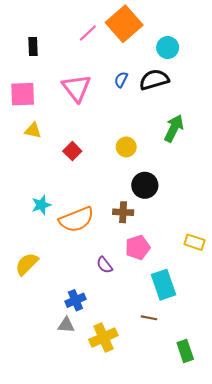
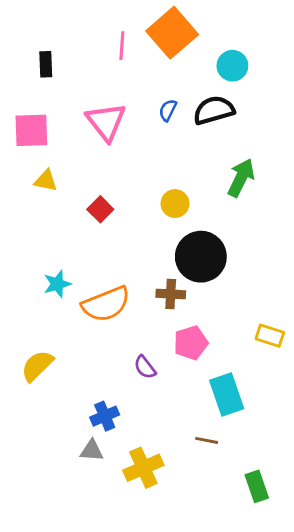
pink line: (88, 33) -> (122, 46), turned -42
black circle: (145, 185) -> (201, 257), size x1.4

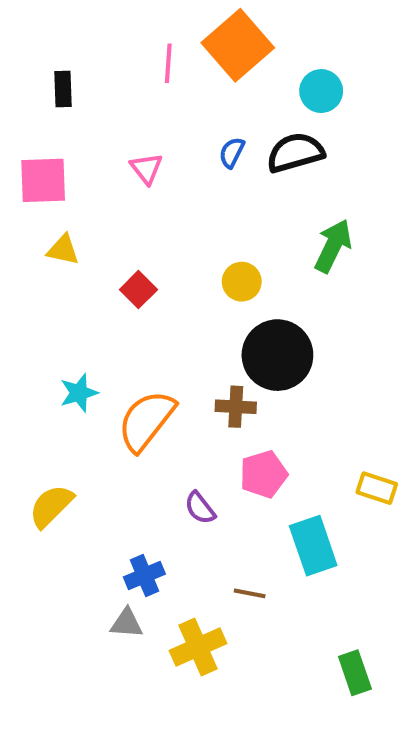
pink triangle: (106, 122) -> (146, 168), size x0.6
orange semicircle: (106, 304) -> (146, 421), turned 150
yellow rectangle: (270, 336) -> (377, 488), moved
brown line: (207, 440) -> (250, 593), moved

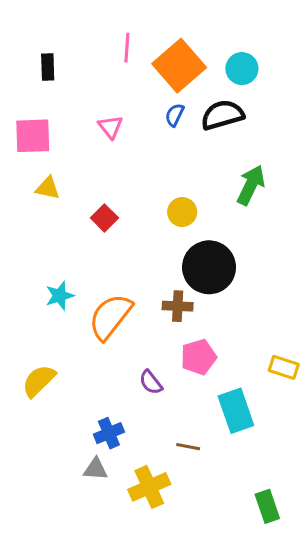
orange square: (238, 45) -> (179, 66), moved

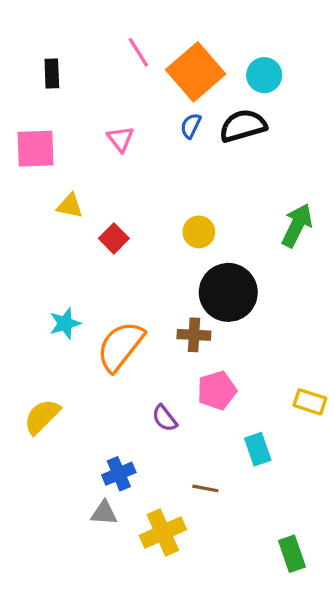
pink line: (127, 48) -> (138, 52), turned -36
green arrow: (251, 185) -> (297, 225), moved
yellow triangle: (48, 188) -> (70, 206), moved
cyan rectangle: (236, 411) -> (258, 449), size x0.7

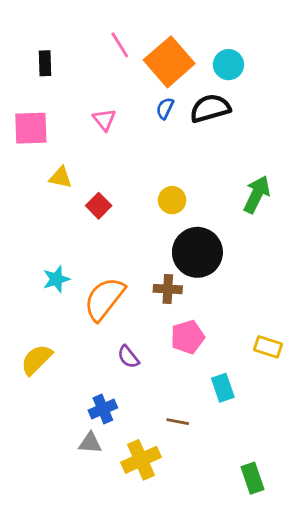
purple semicircle: (165, 418) -> (128, 357), moved

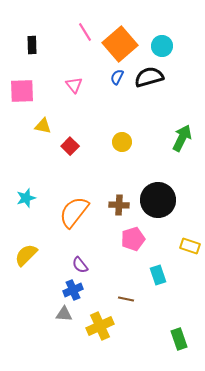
black circle: (197, 252) -> (158, 200), moved
cyan star: (56, 279) -> (26, 198), moved
purple semicircle: (128, 357) -> (80, 265), moved

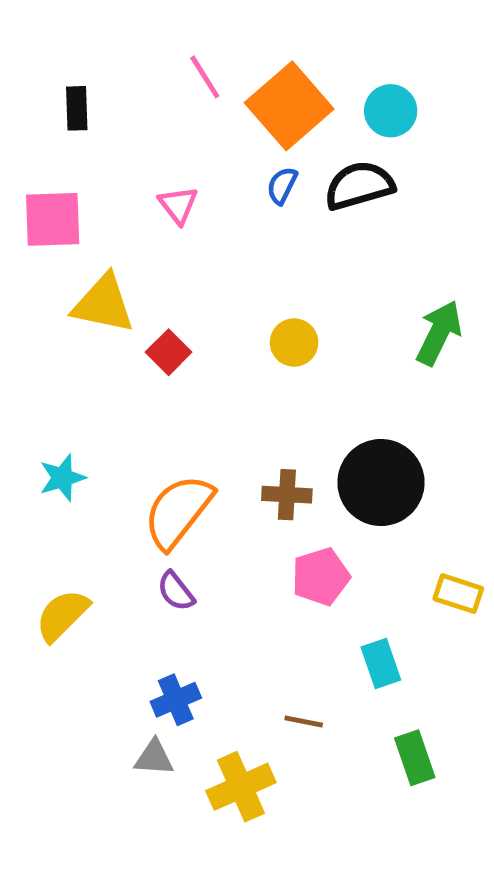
yellow triangle: (43, 126) -> (103, 304), size x1.6
purple semicircle: (80, 265) -> (176, 591), moved
green rectangle: (179, 339) -> (415, 758), moved

